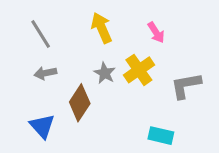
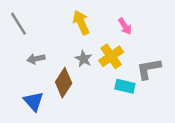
gray line: (41, 34) -> (18, 24), moved
cyan rectangle: (161, 136) -> (125, 86), moved

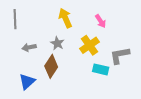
gray line: (18, 24) -> (15, 19), turned 30
gray star: (84, 59) -> (57, 43), moved
blue triangle: (34, 101) -> (27, 82), turned 30

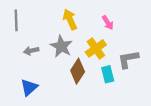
gray star: (57, 43) -> (61, 46), size x1.5
brown diamond: (51, 66) -> (78, 71), moved
cyan rectangle: (101, 69) -> (108, 74), turned 63

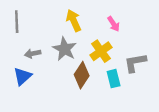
blue triangle: (29, 87) -> (22, 76), moved

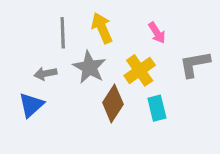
gray line: (17, 22) -> (63, 33), moved
gray L-shape: (135, 63) -> (195, 64), moved

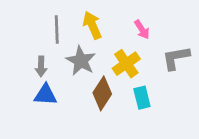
gray arrow: (45, 74) -> (41, 66), turned -78
blue triangle: (31, 105) -> (45, 95), moved, turned 45

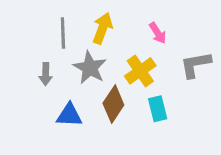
yellow arrow: (92, 25) -> (102, 28), turned 44
blue triangle: (45, 95) -> (69, 115), moved

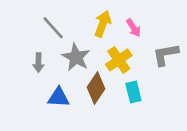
yellow arrow: (102, 28) -> (103, 24), moved
gray line: (63, 33) -> (53, 28), turned -40

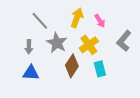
gray L-shape: (166, 55) -> (124, 41), turned -40
blue triangle: (59, 97) -> (31, 73), moved

